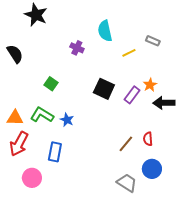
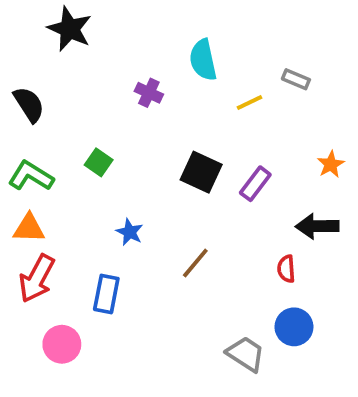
orange star: (150, 85) -> (331, 164), moved
black arrow: (164, 103) -> (317, 226), moved
green L-shape: (42, 115) -> (31, 176), moved
brown line: (126, 144) -> (195, 263), moved

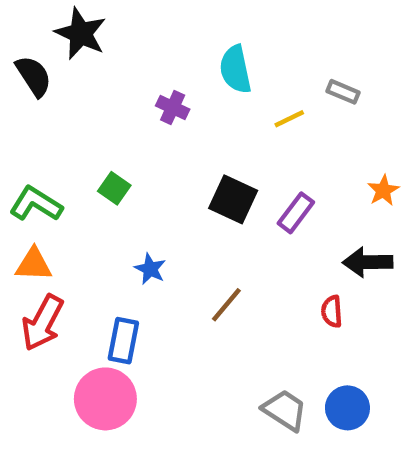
black semicircle: (29, 104) -> (34, 76), moved
blue circle: (294, 327) -> (347, 408), moved
pink circle: (62, 344) -> (105, 399), moved, size x1.4

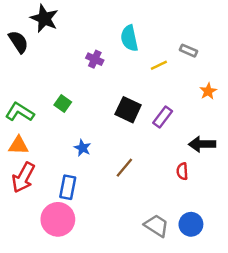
orange star: (383, 190) -> (208, 91), moved

